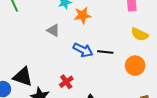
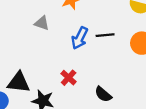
blue arrow: (83, 50) -> (80, 38), turned 102

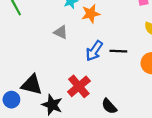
red cross: (69, 78) -> (79, 86), size x1.5

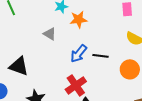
black triangle: (32, 85) -> (19, 66), moved
red cross: (79, 86) -> (76, 85), moved

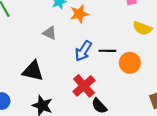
black triangle: (19, 66) -> (33, 71), moved
orange circle: (130, 69) -> (130, 63), moved

